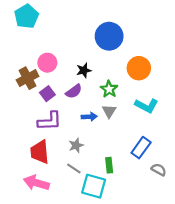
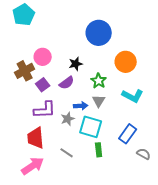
gray star: (76, 145) -> (68, 119), moved
pink arrow: (36, 183) -> (33, 166), turned 130
cyan square: (94, 186) -> (91, 127), moved

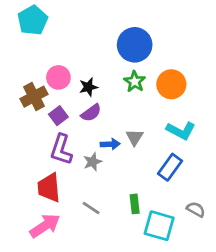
black star: (76, 64) -> (88, 87), moved
green star: (99, 81) -> (135, 82), moved
purple L-shape: (45, 110) -> (61, 150), turned 110
cyan square: (91, 127) -> (159, 226), moved
blue rectangle: (128, 134) -> (170, 167), moved

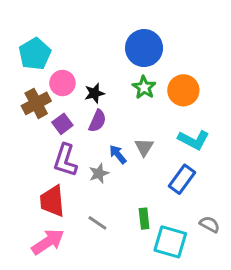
cyan pentagon: (33, 20) -> (35, 54), moved
purple semicircle: (91, 113) -> (97, 121), turned -30
blue arrow: (110, 144) -> (118, 154), turned -126

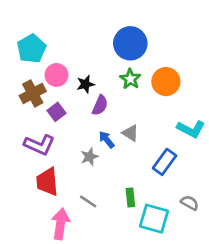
purple semicircle: (97, 121) -> (100, 105), moved
cyan L-shape: (194, 140) -> (191, 129), moved
gray triangle: (144, 147) -> (130, 133), turned -30
purple L-shape: (65, 160) -> (39, 145), moved, turned -84
pink arrow: (48, 242) -> (60, 224), moved, turned -48

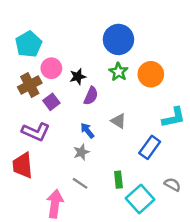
cyan L-shape: (191, 129) -> (174, 117), turned -40
blue arrow: (107, 140) -> (87, 131), moved
gray star: (89, 157) -> (81, 152), moved
red trapezoid: (47, 182) -> (23, 165), moved
cyan square: (154, 219) -> (140, 199), turned 32

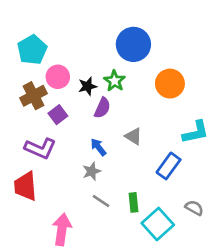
green star: (118, 72) -> (115, 81), moved
gray line: (80, 183) -> (101, 201), moved

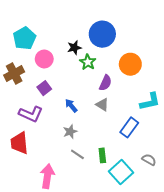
black star: (88, 86) -> (74, 48), moved
brown cross: (33, 96) -> (14, 74), moved
purple semicircle: (102, 108) -> (105, 83), moved
blue arrow: (98, 147) -> (71, 106), moved

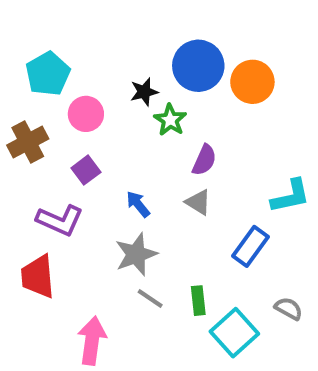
orange circle: (130, 64) -> (252, 82), moved
gray star: (70, 132) -> (136, 254), size x1.5

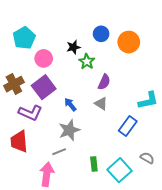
blue circle: (198, 66) -> (101, 34), size x0.6
brown cross: (28, 142) -> (14, 84), moved
purple square: (86, 170) -> (44, 87), size x1.6
gray line: (150, 298) -> (59, 152), moved, turned -56
green rectangle: (198, 301) -> (94, 164), moved

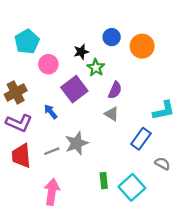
purple square: (44, 87) -> (74, 89), moved
blue arrow: (70, 105) -> (51, 112), moved
purple L-shape: (30, 113) -> (19, 123), moved
gray line: (59, 152) -> (52, 151), moved
gray semicircle: (147, 158) -> (162, 164), moved

